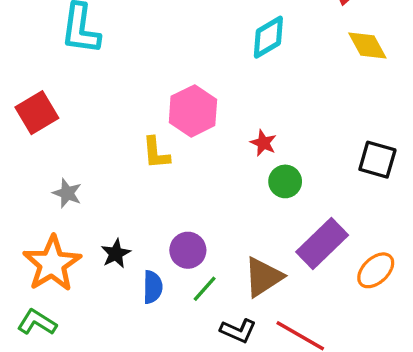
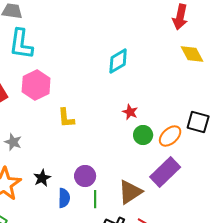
cyan diamond: (268, 37) -> (118, 61), moved
pink hexagon: (193, 111) -> (36, 85), moved
orange ellipse: (376, 270) -> (170, 136), moved
green line: (205, 289) -> (95, 199), turned -42

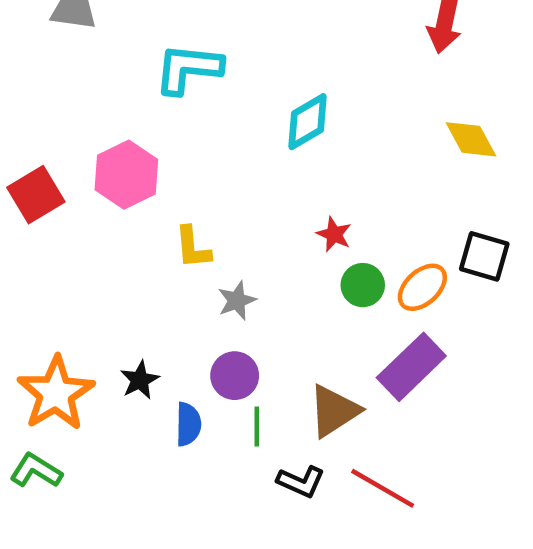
cyan L-shape: (21, 44) -> (188, 69), moved, turned 88
yellow diamond: (192, 54) -> (471, 139), moved
gray star: (13, 142) -> (237, 301), moved, turned 30

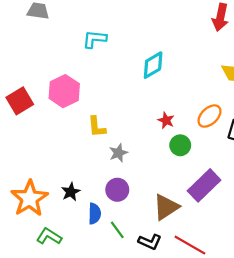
cyan L-shape: (188, 69) -> (95, 39), size x0.7
orange ellipse: (422, 287) -> (209, 116), moved
green line: (257, 426) -> (117, 230), moved, turned -36
green L-shape: (36, 471) -> (49, 236), moved

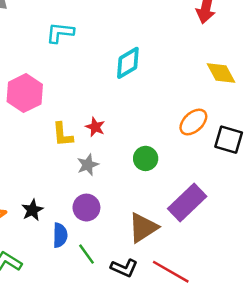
red star: (166, 120) -> (95, 127), moved
green circle: (180, 145) -> (146, 158), moved

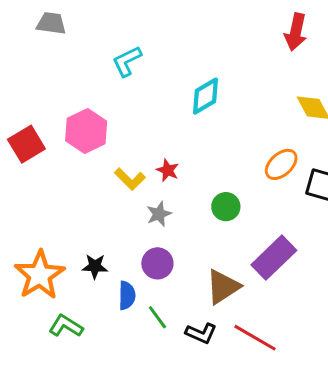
cyan L-shape: (60, 33) -> (127, 61), turned -32
yellow L-shape: (63, 135) -> (130, 179), turned -40
black star: (32, 210) -> (95, 266), turned 30

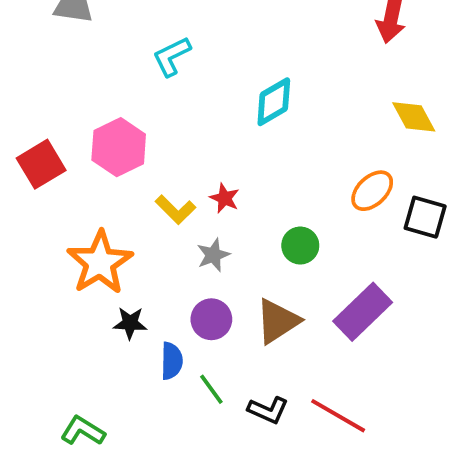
orange star: (40, 275) -> (100, 263), moved
brown triangle: (223, 287) -> (278, 321), moved
green L-shape: (66, 326) -> (83, 431), moved

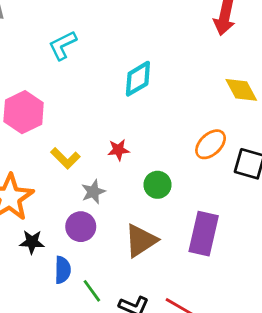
red star: (225, 198) -> (118, 150), moved, turned -30
purple rectangle: (363, 312) -> (204, 234), turned -33
purple circle: (211, 319) -> (81, 227), moved

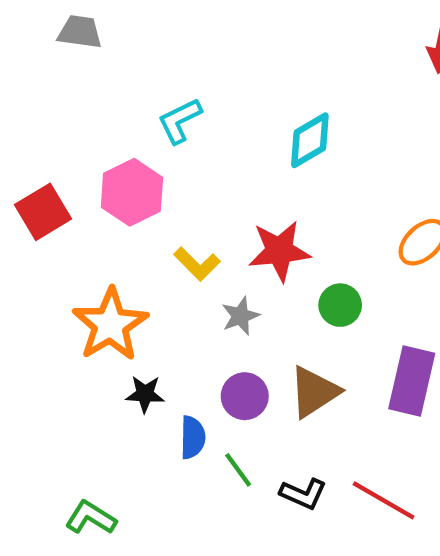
cyan L-shape: (63, 45) -> (180, 121), moved
red star: (118, 150) -> (279, 251), size x1.8
purple circle: (81, 227) -> (245, 396), moved

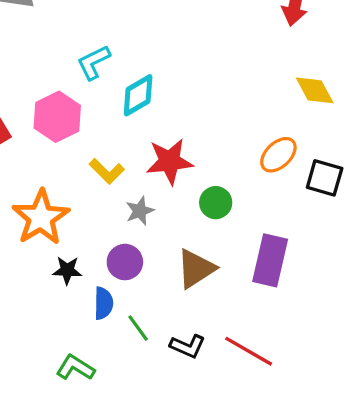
cyan diamond: (310, 140) -> (138, 95), moved
purple circle: (245, 396) -> (125, 262), moved
green L-shape: (91, 518) -> (75, 368), moved

